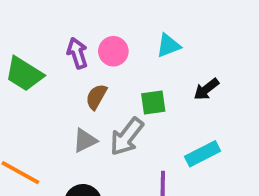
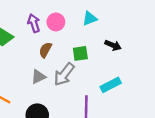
black arrow: (206, 89) -> (113, 45), turned -119

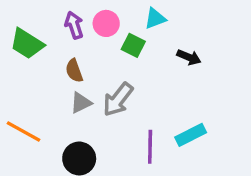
brown semicircle: (45, 50) -> (74, 71), moved, turned -49
green square: (80, 53) -> (133, 45), moved, turned 35
cyan rectangle: (111, 85) -> (191, 135), moved

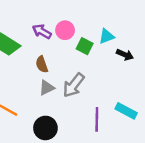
cyan triangle: (155, 18) -> (107, 36), moved
purple arrow: (74, 25) -> (42, 31), turned -42
cyan rectangle: (191, 135) -> (126, 111), turned 55

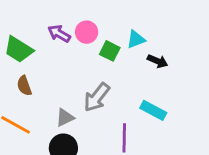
brown semicircle: (42, 64) -> (24, 86), moved
gray triangle: (47, 88) -> (65, 118), moved
cyan rectangle: (126, 111) -> (153, 110), moved

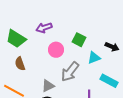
pink circle: (87, 32) -> (56, 50), moved
purple arrow: (59, 34) -> (44, 28), turned -49
cyan triangle: (136, 39) -> (94, 58), moved

